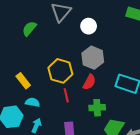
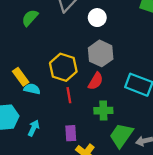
cyan semicircle: (32, 102) -> (32, 89), moved

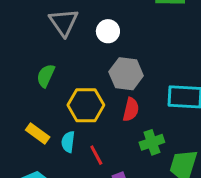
green semicircle: (30, 18) -> (46, 76), moved
cyan semicircle: (32, 89) -> (68, 142), moved, turned -77
red line: (69, 95) -> (96, 155), moved

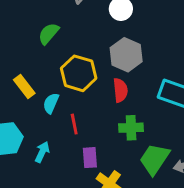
red semicircle: (131, 109) -> (120, 90), turned -35

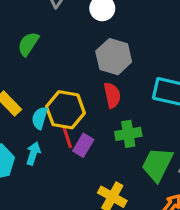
yellow hexagon: (79, 73) -> (65, 110), moved
cyan arrow: (42, 152) -> (33, 153), moved
purple rectangle: (90, 158) -> (83, 145), moved, turned 42

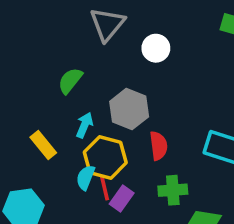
gray hexagon: (114, 57) -> (129, 109), moved
cyan semicircle: (40, 118) -> (86, 177), moved
cyan arrow: (33, 153) -> (85, 125), moved

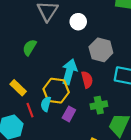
gray hexagon: (129, 109) -> (101, 50), moved
cyan arrow: (85, 125) -> (69, 72), moved, size x1.6
red line: (104, 188) -> (30, 110), moved

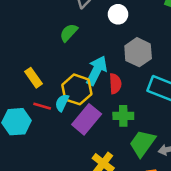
green semicircle: (30, 47) -> (69, 33), moved
red line: (30, 110) -> (42, 106), turned -64
purple rectangle: (69, 114) -> (87, 119), size x1.6

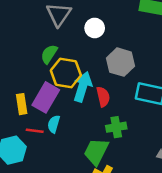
yellow rectangle: (33, 78) -> (22, 104), turned 36
yellow hexagon: (77, 89) -> (66, 73), moved
purple rectangle: (87, 119) -> (46, 97), moved
green trapezoid: (142, 143) -> (96, 152), moved

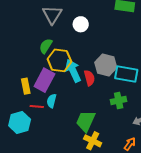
gray hexagon: (121, 62) -> (106, 65), moved
cyan arrow: (83, 87) -> (73, 71), turned -40
green cross: (116, 127) -> (119, 100), moved

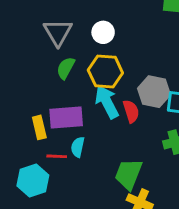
gray triangle: (52, 15) -> (58, 32), moved
white circle: (81, 24) -> (103, 32), moved
yellow hexagon: (59, 60) -> (105, 71), moved
purple rectangle: (44, 80) -> (66, 118), turned 60

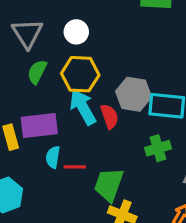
red line: (57, 156) -> (75, 167), moved

